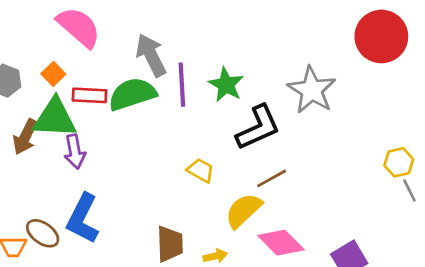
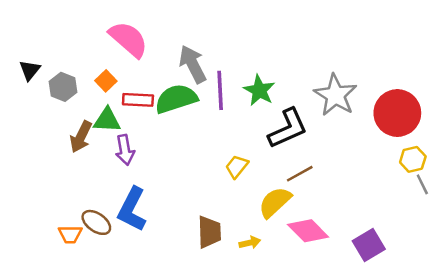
red circle: (381, 36) -> (397, 113), moved
green triangle: (55, 118) -> (107, 120), size x0.7
yellow trapezoid: (201, 170) -> (237, 167), turned -80

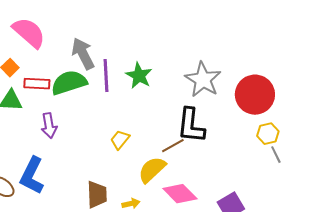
black L-shape: (288, 128) -> (191, 126), moved, turned 120
purple arrow: (125, 150) -> (49, 126), moved

